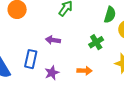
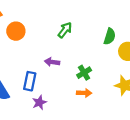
green cross: (96, 42) -> (84, 73), moved
purple star: (52, 73) -> (39, 102), moved

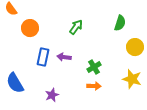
green semicircle: (110, 36) -> (120, 23), moved
blue rectangle: (30, 81) -> (43, 57), moved

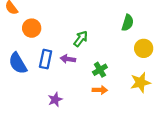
green arrow: (76, 27) -> (81, 39), moved
yellow star: (132, 79) -> (140, 82), turned -30
blue semicircle: (15, 83) -> (18, 63), moved

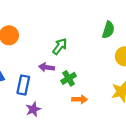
blue rectangle: (46, 59) -> (23, 85), moved
green cross: (100, 70) -> (69, 78), moved

